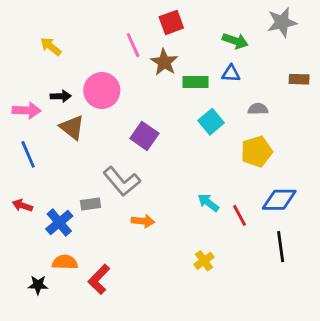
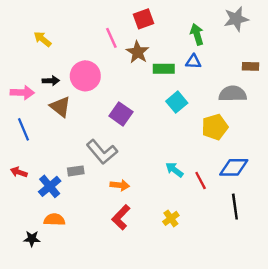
green arrow: (235, 41) -> (197, 34), turned -126
gray semicircle: (258, 109) -> (233, 94), moved, size x1.6
red L-shape: (99, 279) -> (121, 217), moved

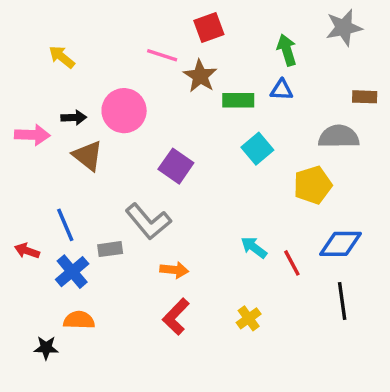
pink line: (111, 38) -> (162, 55), turned -48
blue line: (24, 129) -> (65, 225), moved

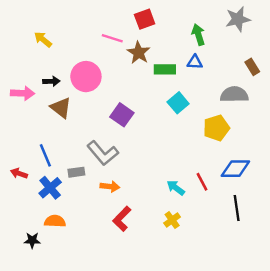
brown rectangle: (365, 97) -> (252, 67), turned 56
cyan arrow: (254, 247) -> (176, 188), moved
orange arrow: (174, 270) -> (110, 187), moved

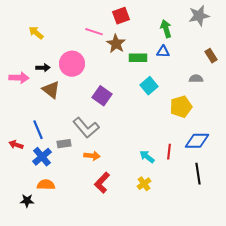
gray semicircle: (234, 94) -> (196, 79), size x0.6
red line: (202, 182) -> (169, 152), turned 35

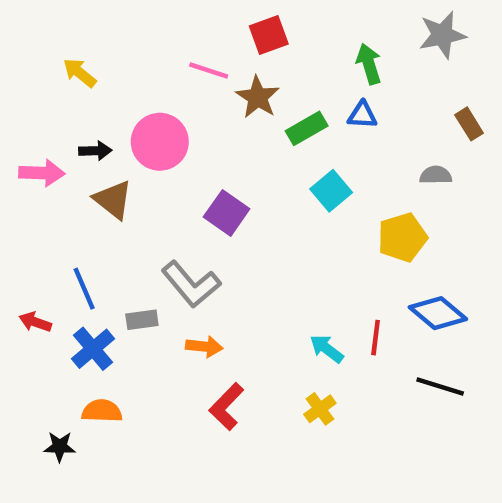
green rectangle: (138, 58) -> (307, 128), turned -30
blue diamond: (197, 141) -> (438, 313), turned 40
black line: (198, 174) -> (440, 387), turned -65

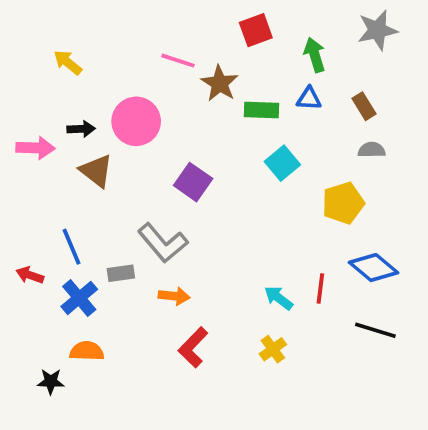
red square: (269, 35) -> (256, 30), moved
brown rectangle: (469, 124) -> (364, 106), moved
green rectangle: (307, 128) -> (261, 110), turned 32

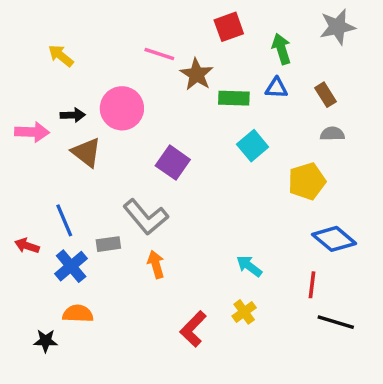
red line: (320, 288) -> (312, 285), moved
orange arrow: (174, 296) -> (156, 264), turned -112
black line: (375, 330) -> (336, 322), moved
red L-shape: (193, 347) -> (193, 329), moved

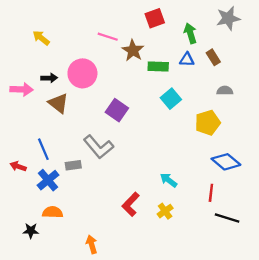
brown rectangle: (326, 95) -> (213, 57), moved
orange arrow: (156, 264) -> (92, 244), moved
red L-shape: (193, 329) -> (131, 204), moved

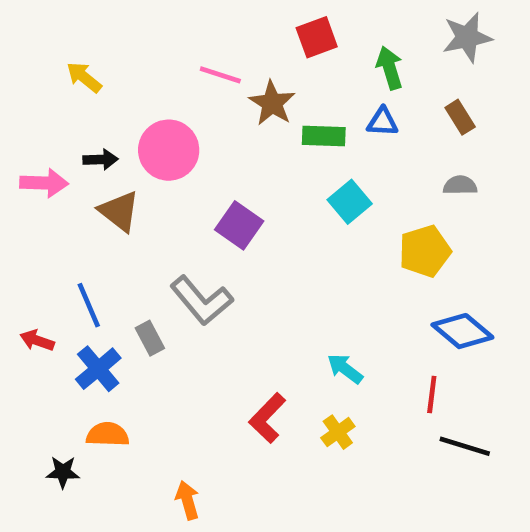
brown rectangle: (213, 57) -> (460, 117), moved
gray rectangle: (73, 165) -> (150, 338), turned 70

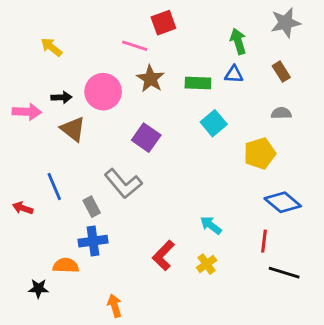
red square: (317, 37) -> (163, 23), moved
brown star: (272, 103) -> (151, 79), moved
blue cross: (98, 369) -> (93, 241), moved, turned 32

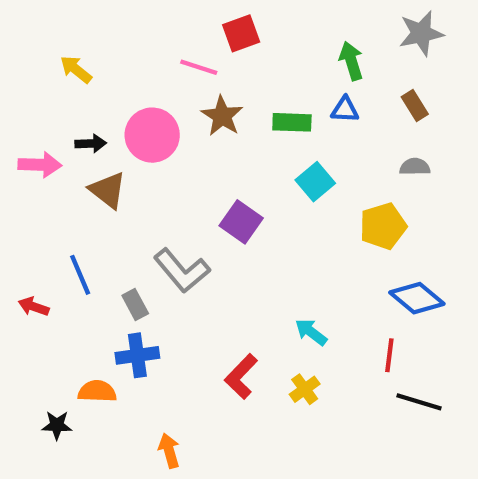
purple square: (146, 138) -> (241, 222), moved

